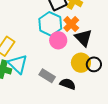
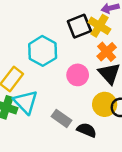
cyan hexagon: (50, 24) -> (43, 51), moved
orange cross: (71, 24) -> (107, 52), moved

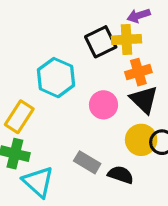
yellow cross: (99, 26) -> (127, 39), turned -30
orange cross: (107, 52) -> (138, 72), turned 30
cyan triangle: (26, 102) -> (38, 182), moved

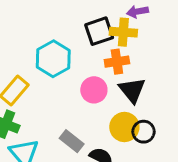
orange cross: (138, 72) -> (117, 62), moved

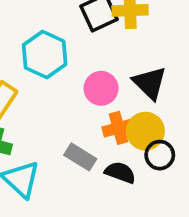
orange cross: (117, 62) -> (119, 128), moved
black circle: (144, 132) -> (160, 155), moved

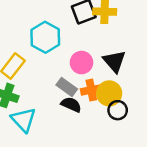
gray rectangle: (80, 157) -> (67, 87), moved
black semicircle: (120, 172) -> (71, 105), moved

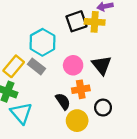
gray rectangle: (67, 87) -> (36, 66), moved
yellow circle: (109, 93) -> (77, 121), moved
black semicircle: (71, 105) -> (63, 101), turned 30

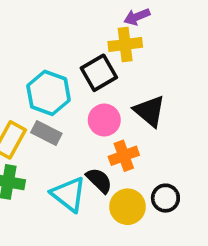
black square: (76, 21) -> (99, 73), moved
black circle: (103, 108) -> (165, 198), moved
cyan triangle: (21, 113) -> (69, 194), moved

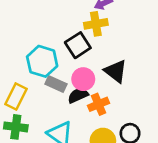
gray rectangle: (46, 133) -> (56, 84), moved
black semicircle: (99, 180) -> (78, 95), moved, turned -66

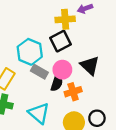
yellow cross: (96, 24) -> (65, 19), moved
black semicircle: (78, 95) -> (57, 83), turned 126

